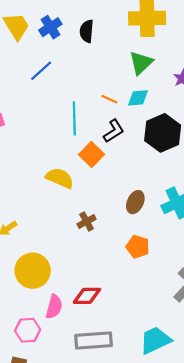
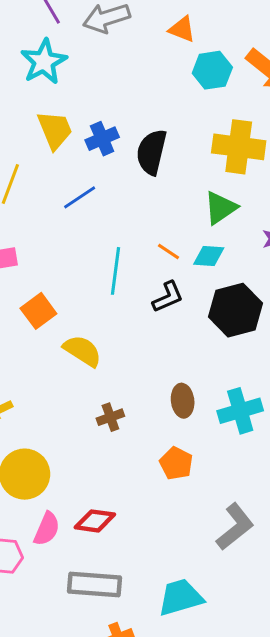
black semicircle: (87, 31) -> (152, 152), size x1.4
orange square: (92, 154) -> (38, 311), moved
brown ellipse: (135, 202) -> (183, 401), turned -40

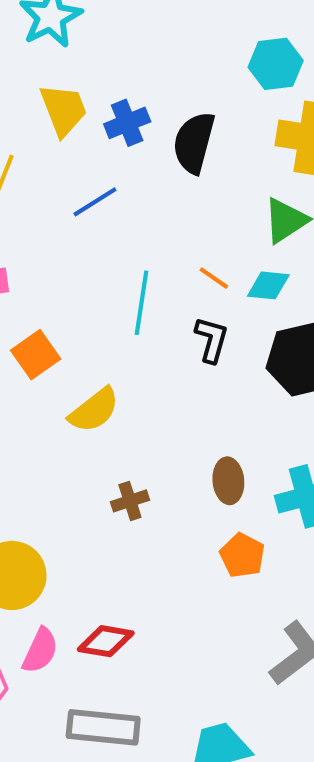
cyan hexagon: (212, 70) -> (276, 64), moved
black L-shape: (168, 297) -> (211, 340), turned -52
yellow semicircle: (82, 351) -> (94, 410), turned 108
orange pentagon: (176, 463) -> (242, 555), moved

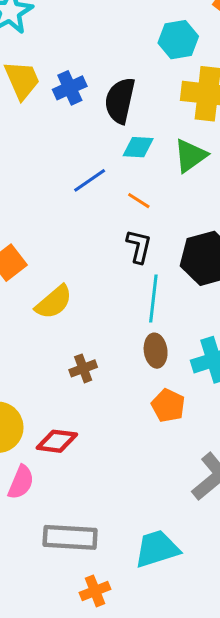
blue line: (95, 202) -> (90, 180), moved
cyan diamond: (268, 285) -> (138, 147), moved
cyan line: (142, 303) -> (153, 298), moved
red diamond: (106, 641) -> (57, 441), moved

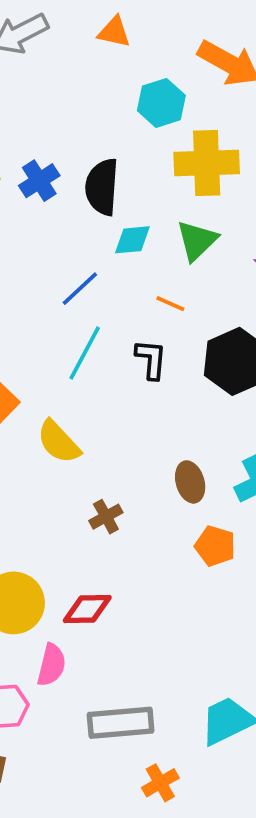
orange line: (139, 201) -> (170, 304), moved
cyan line: (153, 298) -> (85, 353), moved, turned 30
yellow semicircle: (54, 302) -> (59, 442), turned 96

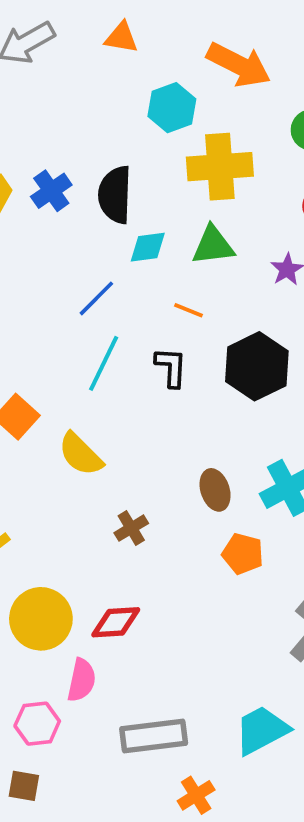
green triangle: (197, 241) -> (213, 245), turned 39

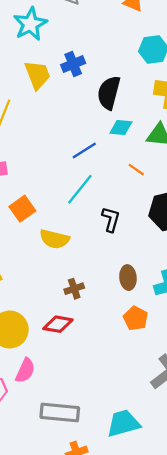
blue cross: (51, 191) -> (73, 64), moved
black L-shape: (171, 367) -> (111, 219), moved
yellow semicircle: (81, 454) -> (54, 239), turned -44
red diamond: (116, 622) -> (58, 324), moved

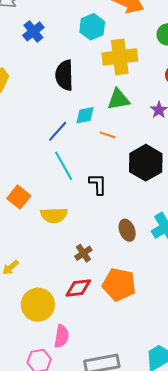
blue cross: (73, 64) -> (33, 31), moved
cyan diamond: (121, 127) -> (85, 115), moved
cyan line: (80, 189) -> (64, 166), turned -52
orange pentagon: (136, 318) -> (119, 284), moved, size x1.5

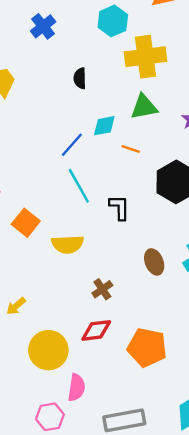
black semicircle: (64, 75) -> (80, 78), size x0.6
orange pentagon: (119, 284) -> (147, 347), moved

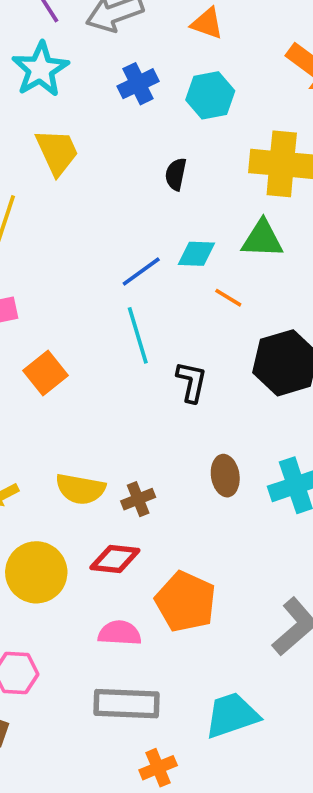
cyan hexagon: (113, 21) -> (210, 95), moved
yellow semicircle: (68, 244) -> (80, 489), moved
pink semicircle: (76, 388) -> (120, 633), moved, turned -108

